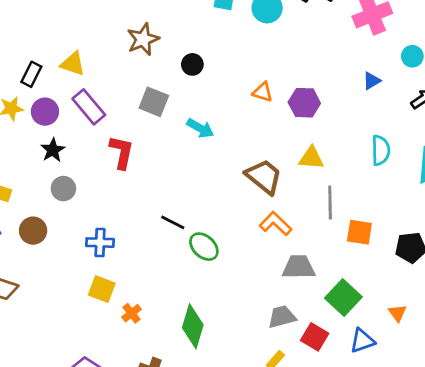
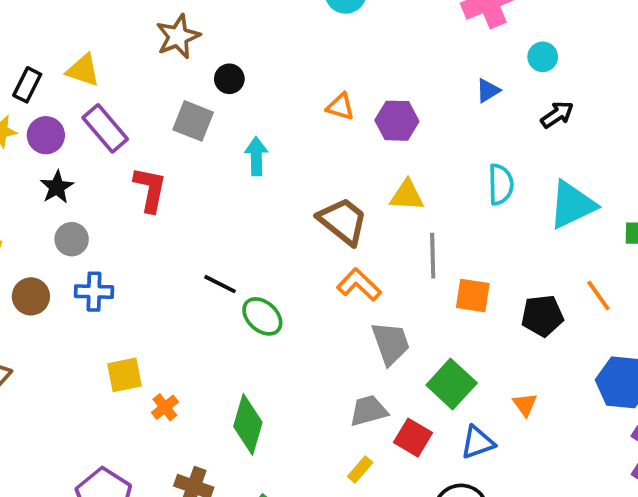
black circle: (192, 64) -> (229, 79), moved
cyan arrow: (200, 128) -> (256, 156), turned -120
blue cross: (100, 243) -> (94, 292), moved
gray trapezoid: (299, 267) -> (391, 343), turned 72
yellow square: (102, 289) -> (124, 375), turned -32

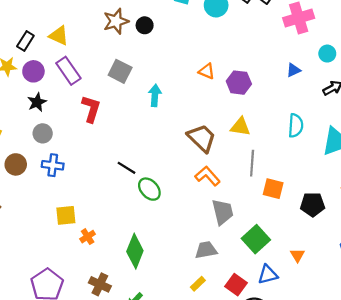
black circle: (229, 79) -> (145, 25), moved
red square: (413, 438) -> (236, 285), moved

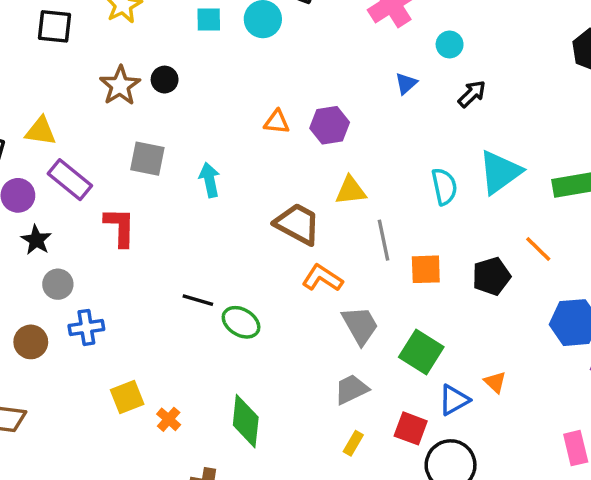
cyan semicircle: (296, 126) -> (444, 187), moved
orange triangle: (297, 255) -> (495, 382), moved

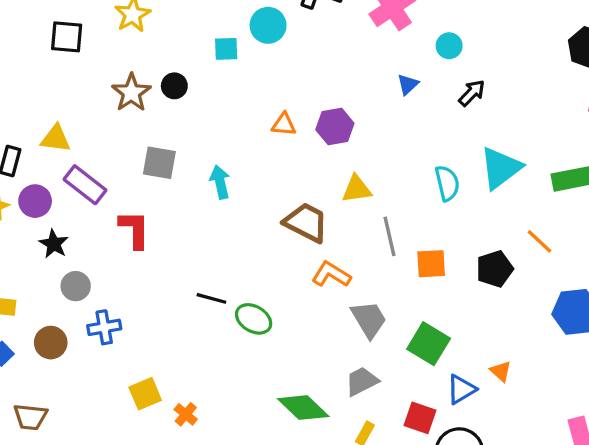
cyan square: (209, 19) -> (226, 49), moved
green diamond: (246, 421) -> (303, 408), moved, turned -51

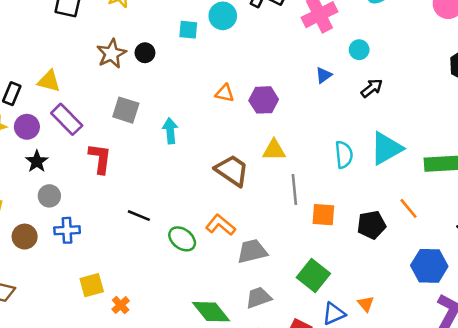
orange L-shape: (331, 274) -> (220, 225), moved
black line: (211, 298) -> (139, 216), moved
gray trapezoid: (369, 319) -> (252, 251), moved, turned -80

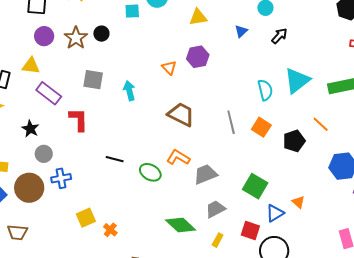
orange triangle: (225, 93) -> (169, 68), moved, turned 42
purple circle: (27, 127) -> (44, 36), moved
yellow triangle: (274, 150) -> (198, 17), moved
orange square: (323, 215) -> (261, 127), moved, turned 36
brown circle: (25, 237) -> (29, 188), size x1.5

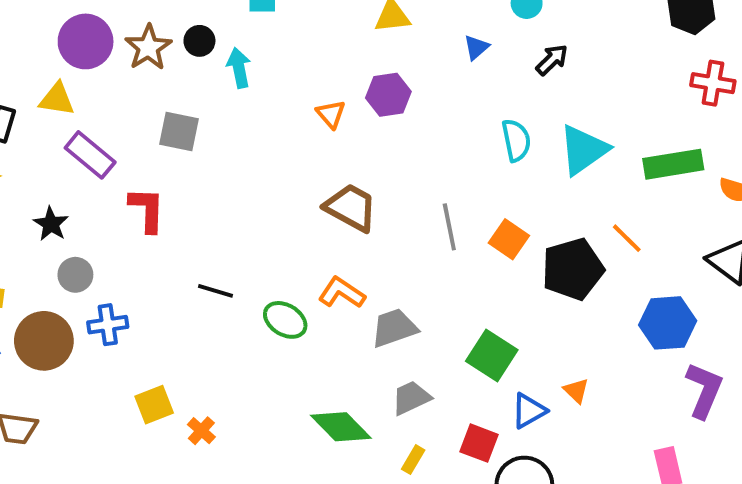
purple circle: (44, 36) -> (86, 41), size x1.4
cyan semicircle: (265, 90) -> (516, 140), moved
cyan arrow: (129, 91) -> (239, 68), moved
black pentagon: (294, 141) -> (573, 269), size x1.4

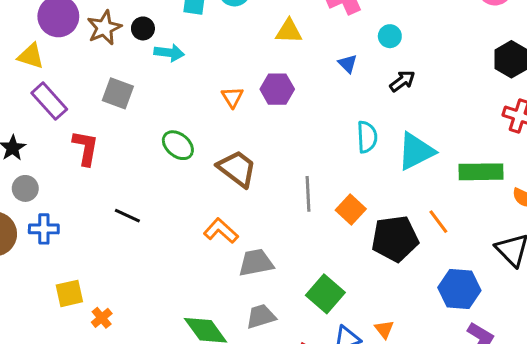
blue triangle: (476, 47) -> (348, 64), turned -42
cyan arrow: (239, 68) -> (169, 53), turned 100
green ellipse: (285, 320) -> (178, 145), moved

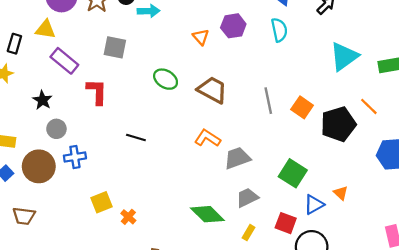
cyan semicircle: (367, 137) -> (279, 30), moved

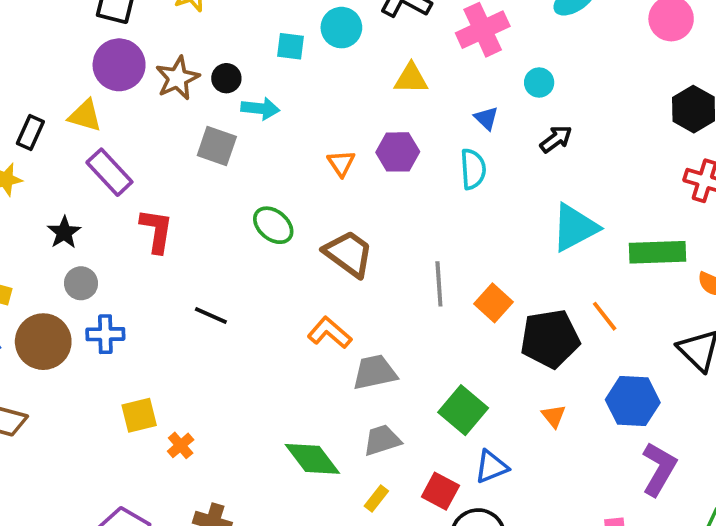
gray square: (115, 47) -> (217, 146), moved
orange triangle: (341, 193) -> (554, 416), moved

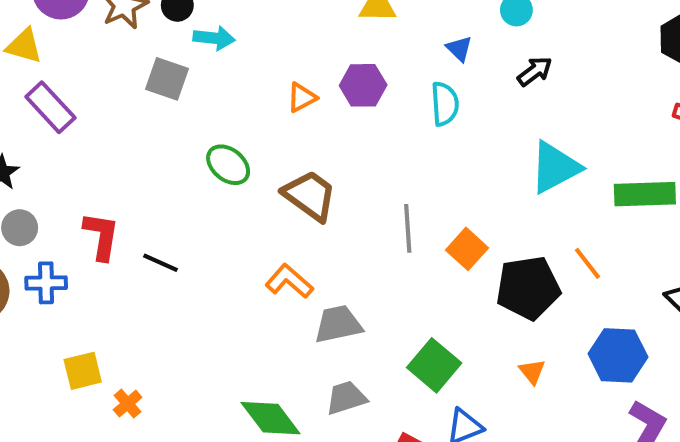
orange triangle: (341, 163) -> (302, 97), turned 36
red L-shape: (156, 231) -> (101, 236), moved

